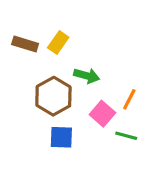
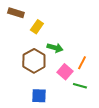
brown rectangle: (25, 44) -> (16, 13), moved
blue square: (61, 137) -> (39, 96), moved

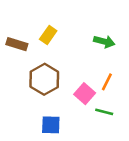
brown rectangle: (16, 13) -> (17, 44), moved
green arrow: (55, 48) -> (104, 42), moved

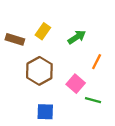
green arrow: (104, 42) -> (77, 37), moved, turned -48
orange line: (107, 82) -> (97, 62), moved

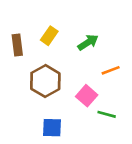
brown rectangle: (15, 39) -> (17, 45), turned 66
orange line: (97, 62) -> (111, 70), turned 42

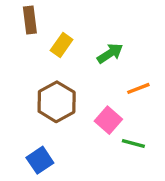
brown rectangle: (17, 45) -> (30, 20), moved
blue square: (52, 128) -> (40, 160), moved, turned -36

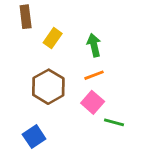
green arrow: (110, 53) -> (94, 45), turned -70
orange line: (138, 88) -> (94, 75), moved

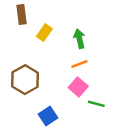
brown hexagon: (48, 87) -> (25, 80), moved
blue square: (34, 137) -> (48, 116), moved

